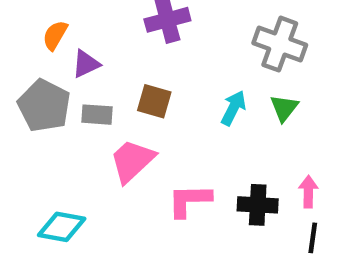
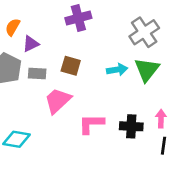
gray cross: (280, 44) -> (144, 32), turned 36
cyan arrow: (233, 108) -> (117, 70), turned 54
green triangle: (284, 108) -> (147, 70), size x1.5

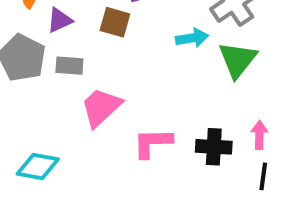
brown square: (71, 66) -> (115, 22), moved
cyan arrow: (117, 70) -> (192, 38), moved

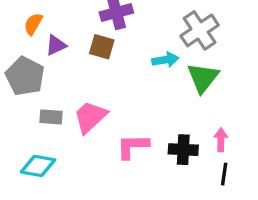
gray rectangle: (69, 66) -> (51, 117), moved

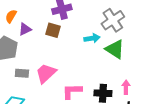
green triangle: (203, 78) -> (115, 49), turned -35

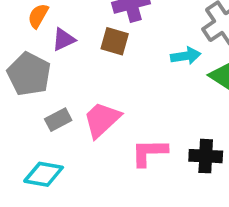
gray rectangle: (22, 73) -> (58, 120), turned -32

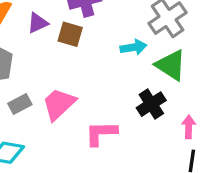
purple triangle: (64, 39) -> (38, 23), moved
black cross: (206, 156) -> (151, 104), moved, turned -36

